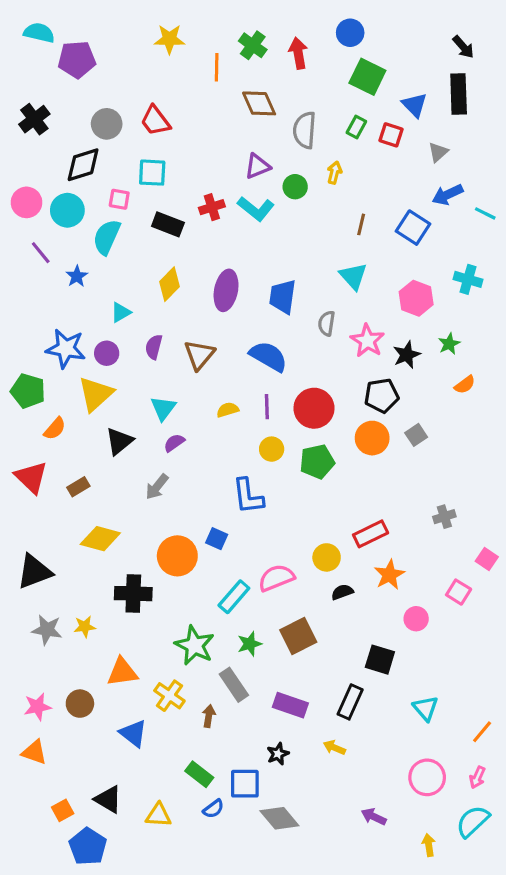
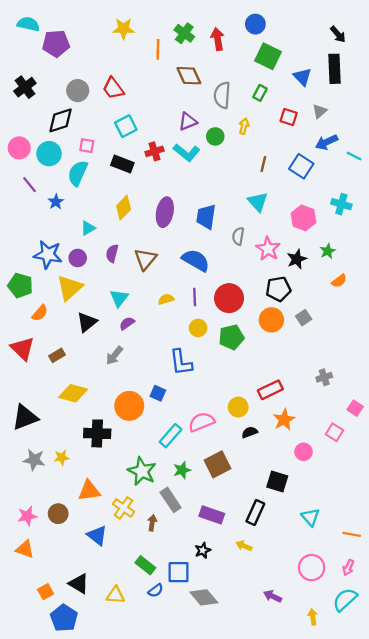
red square: (391, 135) -> (289, 117), moved
cyan square: (152, 173) -> (126, 126), moved, turned -30
orange line: (482, 732) -> (352, 534), turned 60

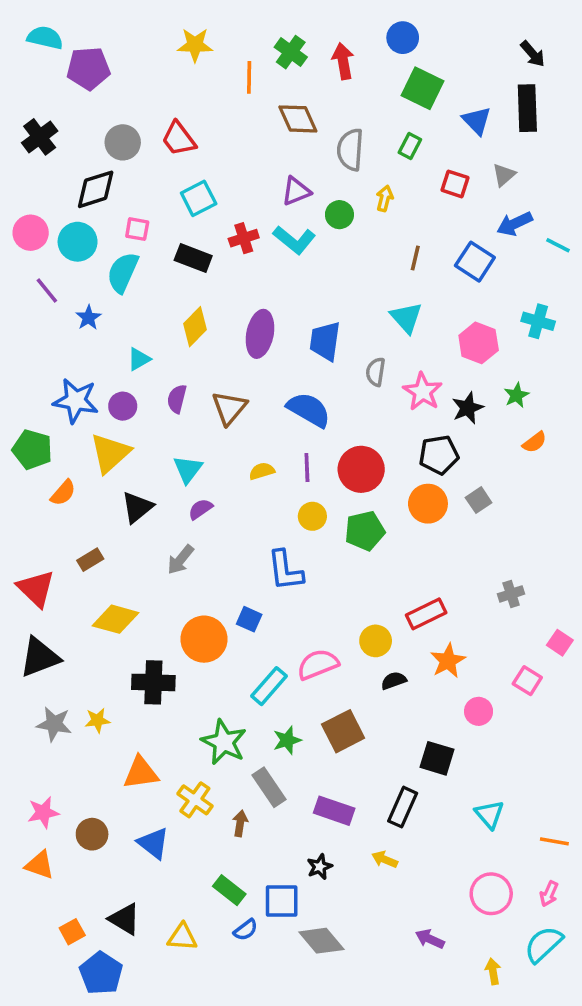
red triangle: (23, 349) -> (36, 589), moved
brown circle: (58, 514) -> (92, 834), moved

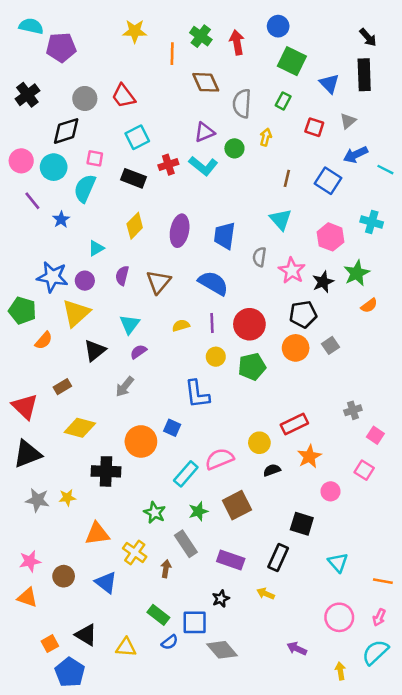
green star: (516, 395) -> (357, 273), size x1.5
pink square: (560, 643) -> (375, 435), moved
green star: (224, 742) -> (155, 513), size x0.7

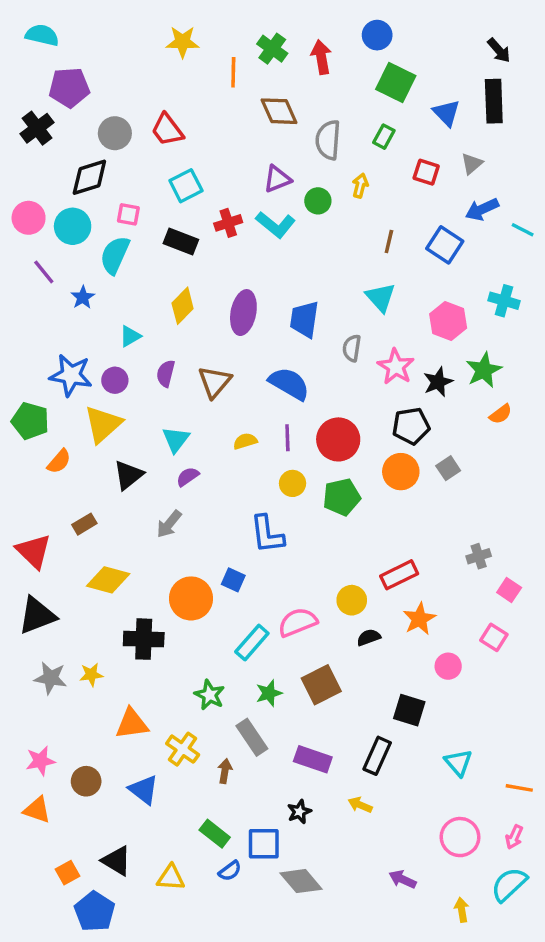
purple pentagon: (61, 47) -> (69, 88), moved

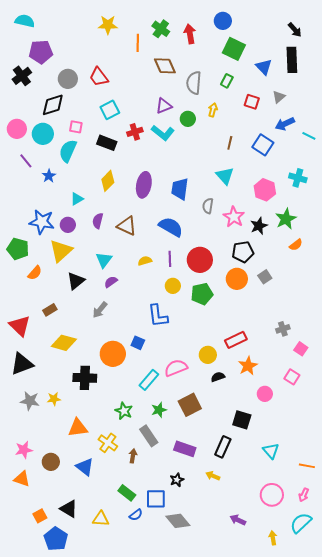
brown triangle: (215, 382) -> (127, 226), turned -45

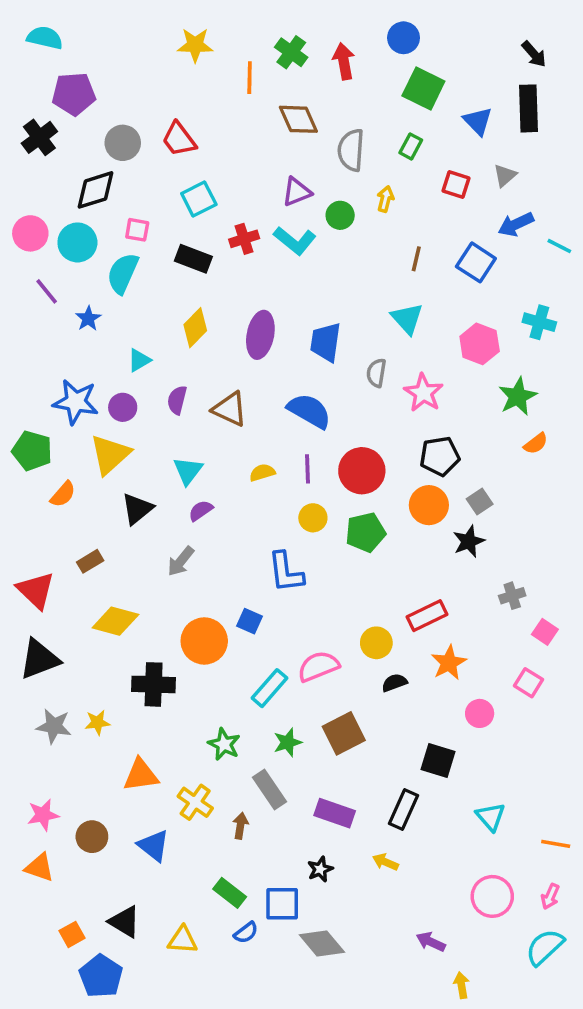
black star: (259, 226) -> (469, 541), moved
yellow arrow: (273, 538) -> (461, 985), moved

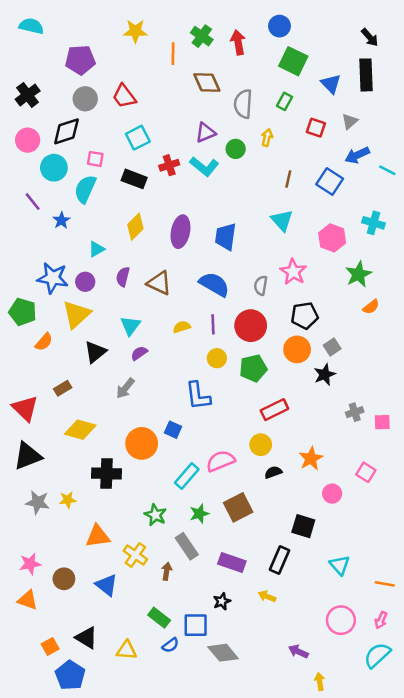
purple pentagon: (74, 94) -> (80, 60), moved
pink circle: (30, 233) -> (28, 140), moved
gray semicircle: (376, 373) -> (261, 286), moved
red rectangle: (427, 616) -> (274, 410), moved
pink square: (545, 632) -> (382, 422), moved, turned -36

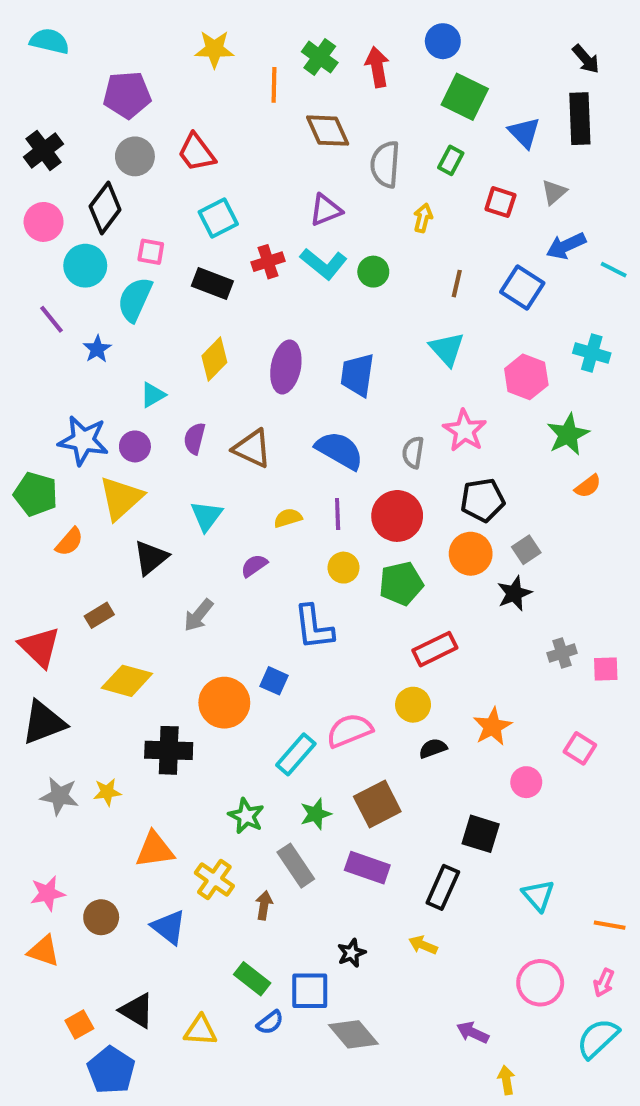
black diamond: (66, 131) -> (105, 208), turned -36
green circle: (236, 149) -> (373, 272), moved
purple semicircle: (139, 353) -> (254, 566), moved
purple rectangle: (232, 562) -> (367, 868), moved

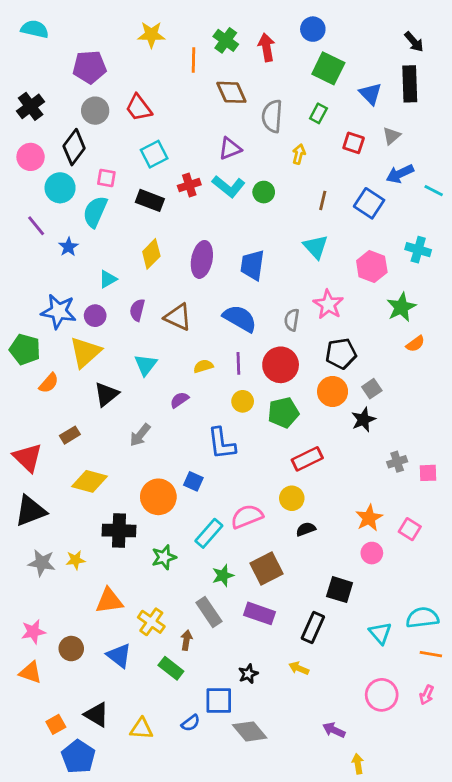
orange star: (492, 727) -> (369, 518), moved
green star: (246, 816) -> (164, 557), moved, turned 30
green rectangle: (252, 979) -> (171, 668), moved
cyan semicircle: (598, 1038) -> (422, 618), moved, turned 36

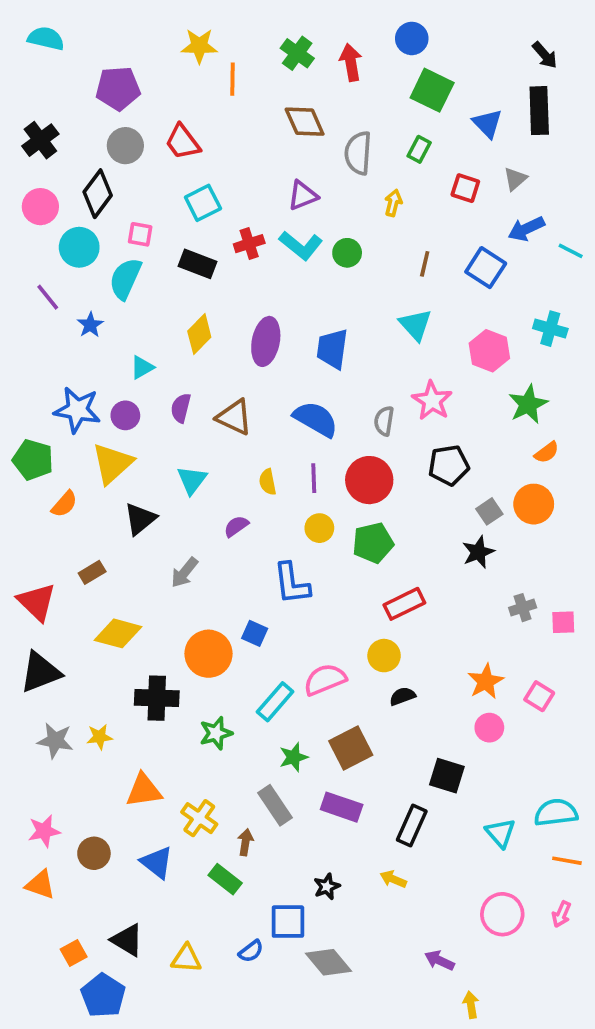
orange line: (193, 60) -> (233, 79), moved
yellow semicircle: (203, 366) -> (268, 482), turned -84
orange circle: (333, 391) -> (534, 504), moved

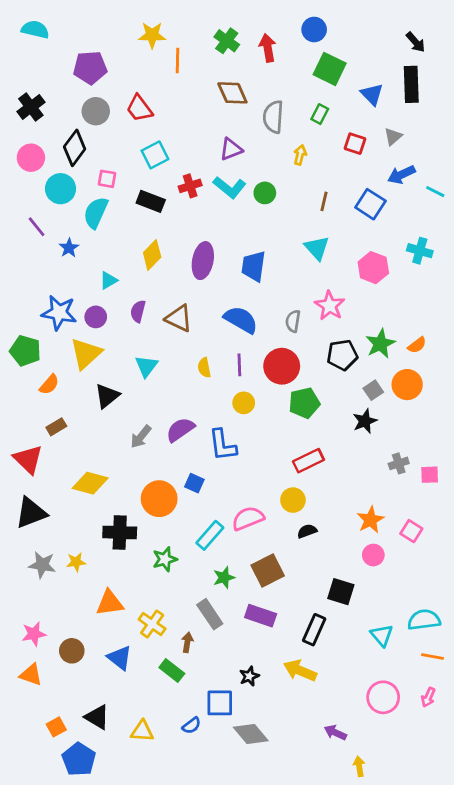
green star: (528, 404) -> (380, 344), moved
purple semicircle: (236, 526) -> (180, 430), moved, size x1.5
green pentagon: (373, 543) -> (304, 403), moved
brown rectangle: (92, 572) -> (56, 427), moved
yellow arrow: (393, 879) -> (300, 671), size x1.6

